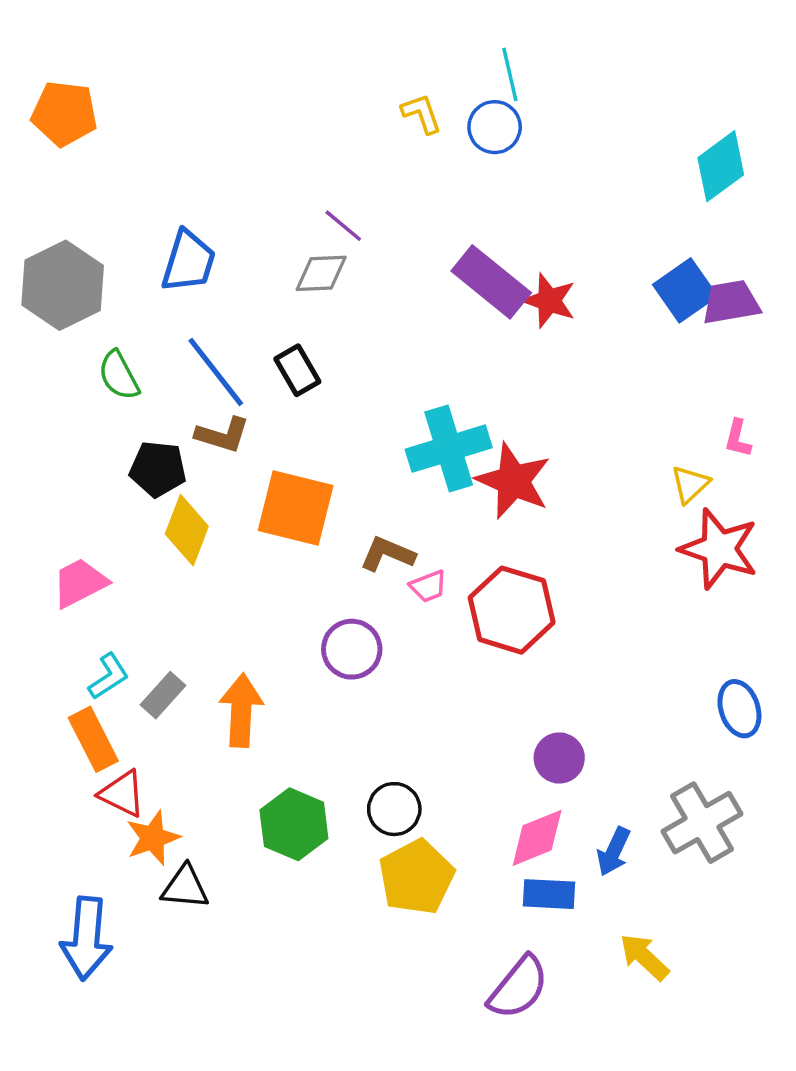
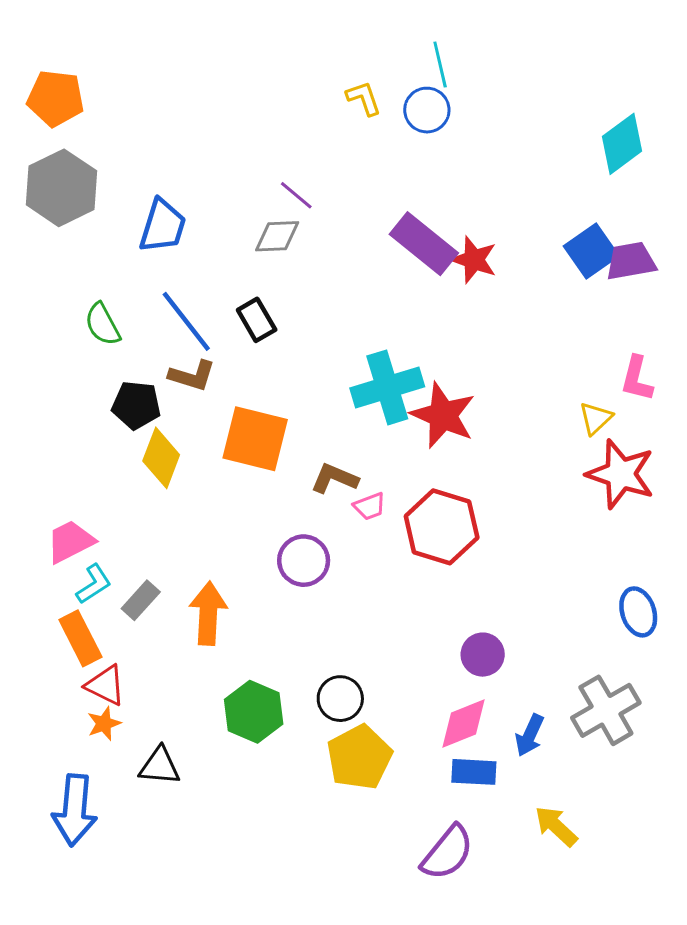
gray hexagon: (63, 285) -> (61, 188), moved
pink L-shape: (738, 438) -> (637, 379), size x1.4
pink trapezoid: (80, 583) -> (70, 542), moved
orange star: (153, 838) -> (104, 724), moved, size x0.7

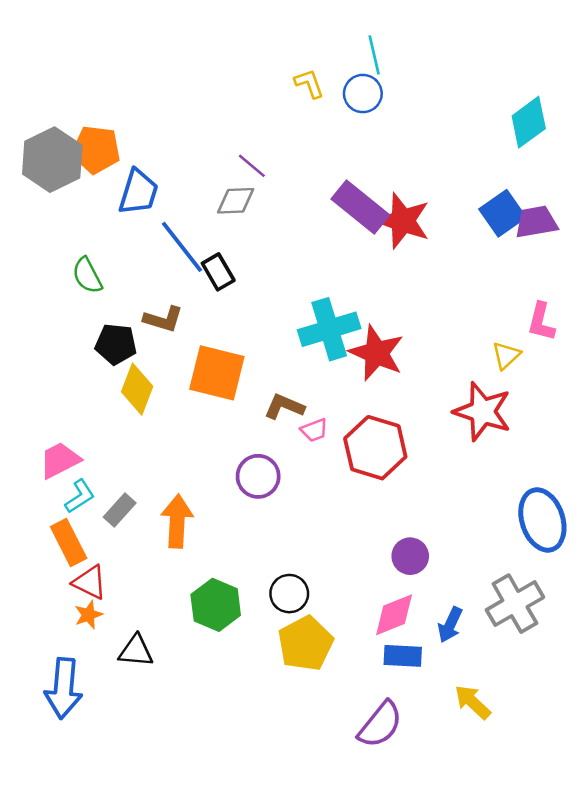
orange pentagon: (56, 98) -> (96, 150), moved
red star: (474, 260) -> (403, 221), size x1.4
blue line: (186, 321) -> (182, 247), moved
red star: (621, 474) -> (483, 412), moved
blue ellipse: (638, 612) -> (542, 520), size x1.5

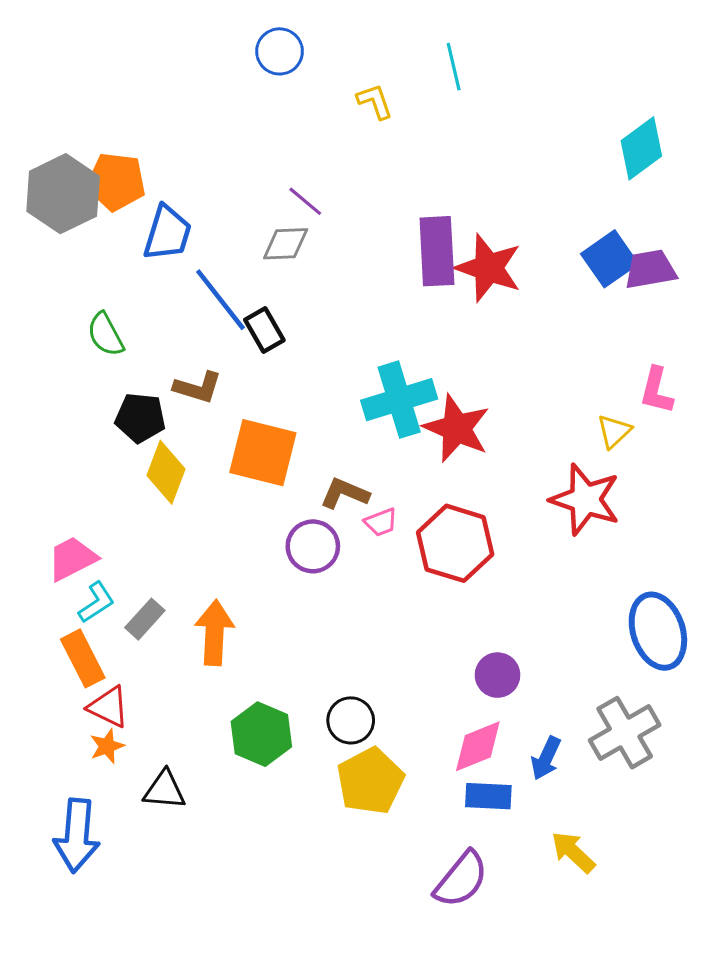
blue circle: (363, 94) -> (280, 51), moved
purple rectangle: (360, 207) -> (437, 251), turned 48
purple circle: (258, 476) -> (313, 546), moved

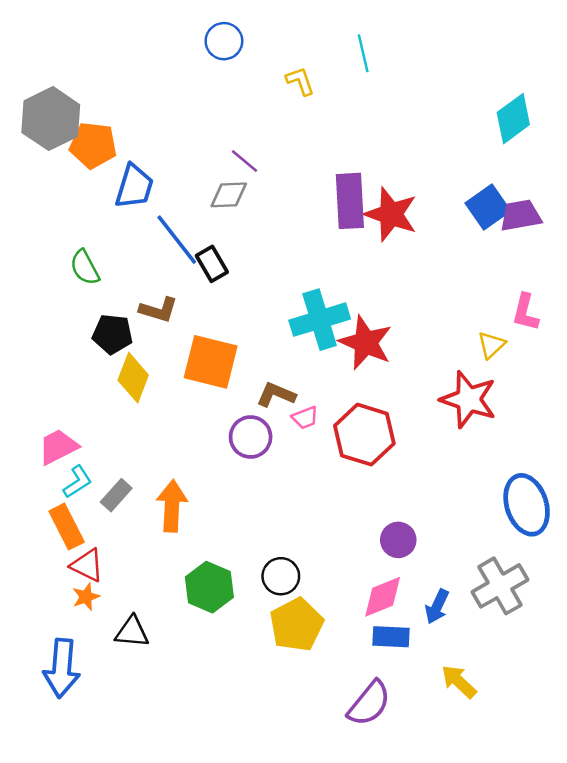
gray hexagon: (63, 194) -> (51, 119), moved

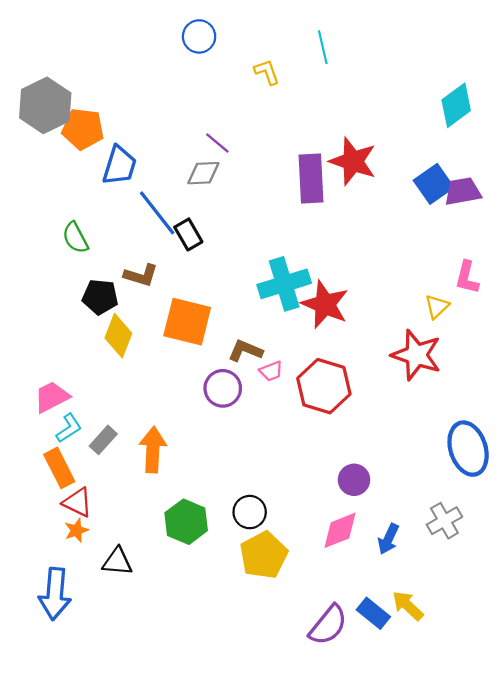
red star: (391, 214) -> (353, 161), moved
gray cross: (500, 586) -> (444, 521), size x0.7
blue rectangle: (391, 637) -> (373, 613), moved, turned 36

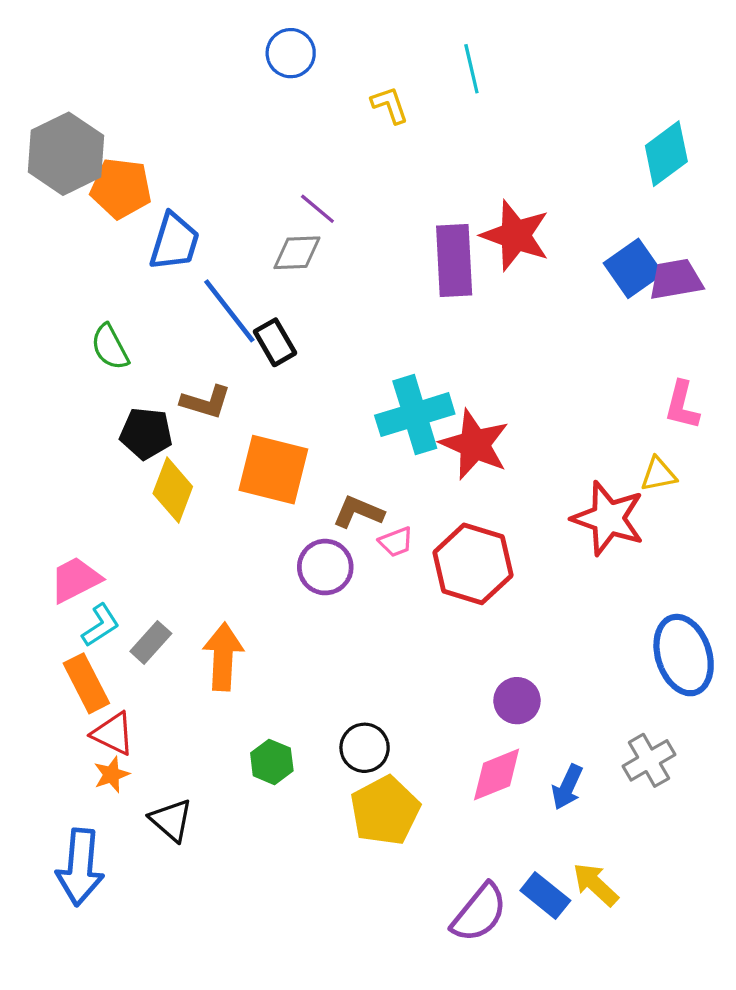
yellow triangle: (437, 307) -> (658, 474), moved, turned 32
green hexagon: (186, 522) -> (272, 762), size x0.7
black triangle: (117, 562) -> (171, 820), turned 36

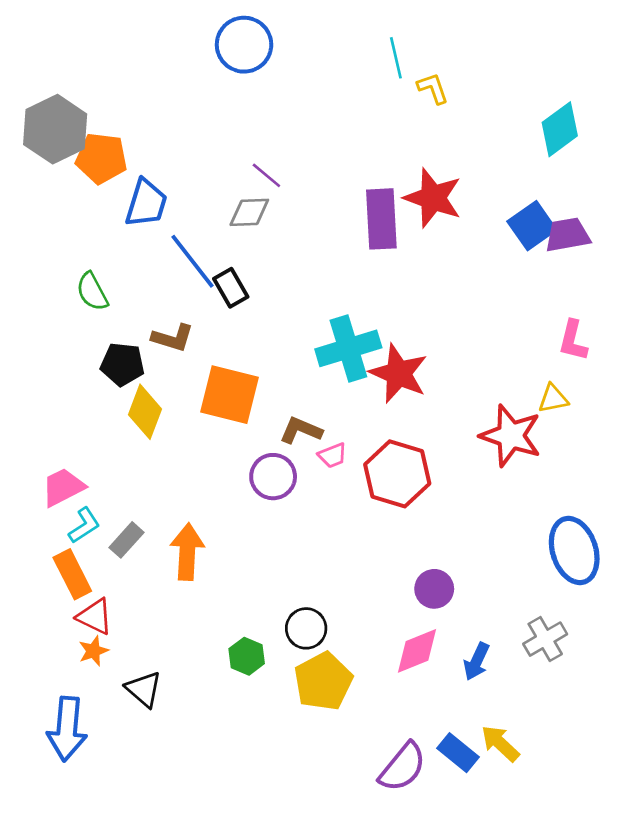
blue circle: (291, 53) -> (244, 45), size x1.4
yellow L-shape: (390, 105) -> (433, 88), moved
green hexagon: (272, 762) -> (247, 656), moved

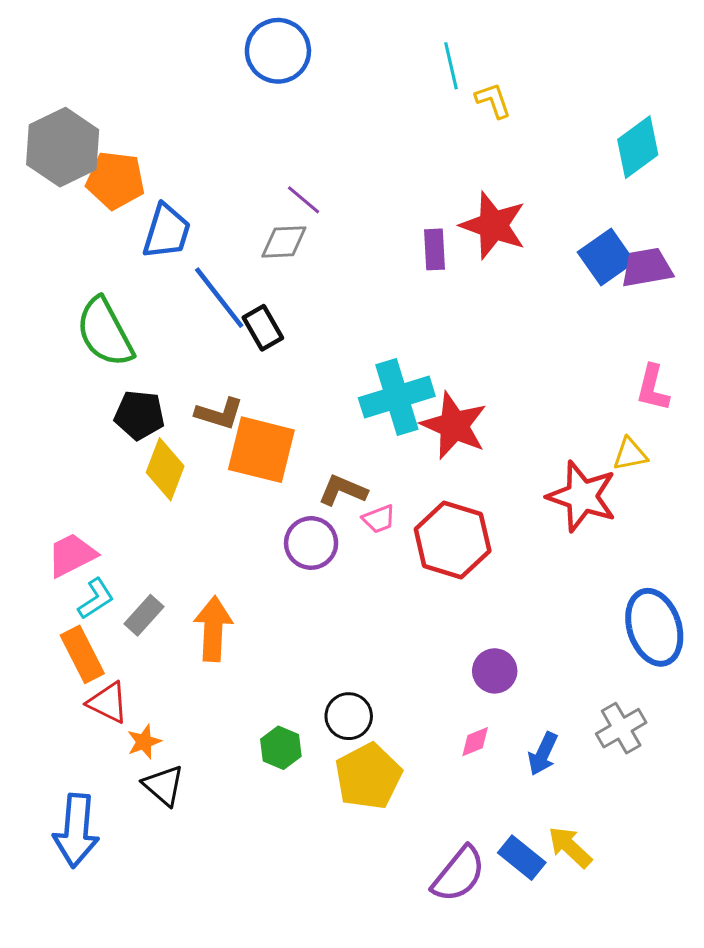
purple rectangle: (381, 219) -> (434, 249), size x0.6
green semicircle: (92, 292) -> (105, 332), size x1.6
brown L-shape: (173, 338) -> (219, 414), moved
orange star: (93, 651) -> (144, 742), moved
pink diamond: (417, 651) -> (475, 742), size x0.6

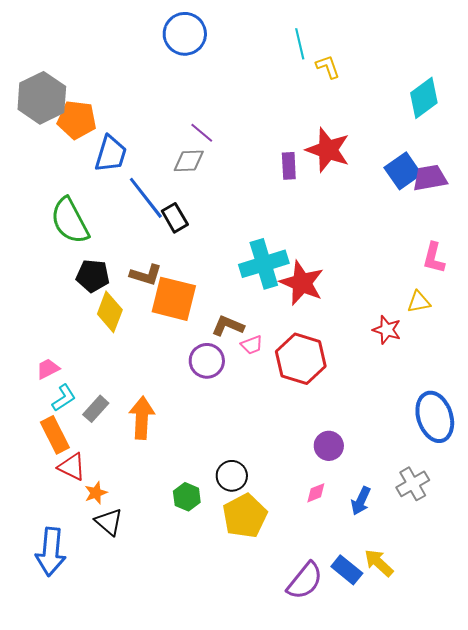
red star: (582, 496) -> (387, 330), size x0.6
pink trapezoid: (72, 555) -> (48, 369), size x0.7

